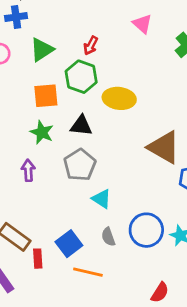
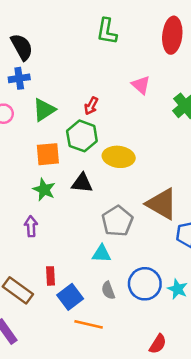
gray pentagon: (80, 165) -> (117, 221), moved
cyan triangle: (102, 199) -> (102, 254), turned -30
red rectangle: (38, 259) -> (51, 276), moved

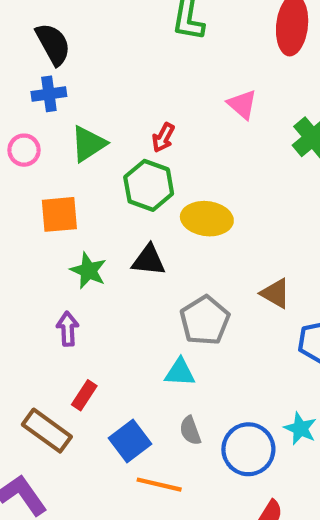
orange square: (48, 154) -> (59, 214), moved
brown triangle: (162, 204) -> (275, 293), size x0.6
red rectangle: (51, 276) -> (84, 395), moved, turned 36
blue circle: (145, 284) -> (248, 449), moved

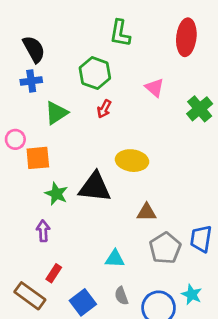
pink circle: (24, 150) -> (15, 139), moved
green hexagon: (149, 185) -> (95, 73), moved
black triangle: (149, 260) -> (95, 187), size x1.5
brown triangle: (275, 293) -> (147, 212), moved, turned -30
gray pentagon: (205, 320) -> (165, 248), moved

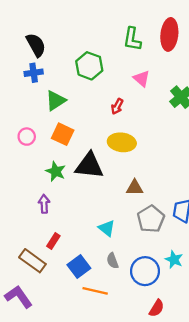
green L-shape: (120, 33) -> (132, 39), moved
red arrow: (104, 109) -> (117, 106), moved
pink circle: (15, 139) -> (27, 137), moved
orange square: (38, 158) -> (63, 134), moved, turned 30
cyan triangle: (115, 259) -> (107, 228), turned 36

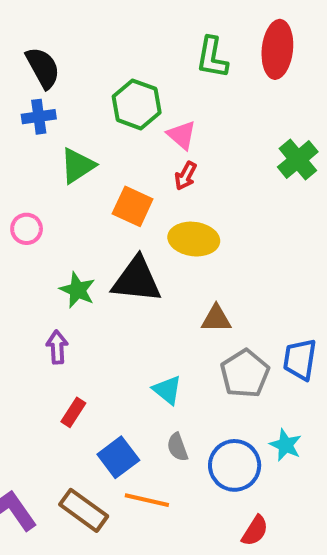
pink triangle: (142, 79) -> (182, 135), moved
orange square: (63, 134) -> (133, 206), moved
brown rectangle: (32, 261) -> (84, 510), moved

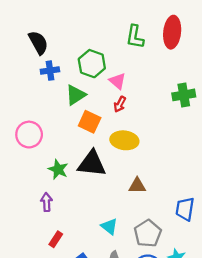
blue cross: (39, 117) -> (50, 71), moved
green cross: (298, 159) -> (184, 95), turned 30
green triangle: (78, 166) -> (76, 95), moved
pink circle: (27, 229) -> (29, 135), size x1.5
gray pentagon: (245, 374) -> (148, 233), moved

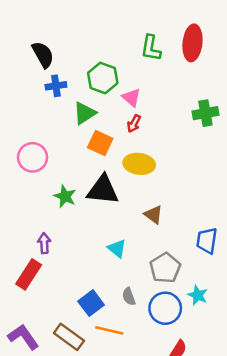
brown triangle: (137, 186) -> (153, 215), turned 36
purple arrow: (46, 202) -> (44, 243), moved
cyan triangle: (109, 226) -> (117, 248), moved
red rectangle: (56, 239) -> (29, 274), moved, size x1.6

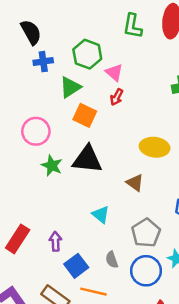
pink circle: (33, 157) -> (36, 131), moved
yellow ellipse: (139, 164) -> (155, 147), moved
purple arrow: (44, 243) -> (55, 241), moved

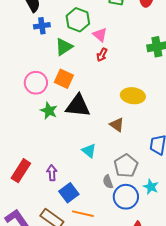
orange square: (85, 115) -> (64, 79), moved
gray semicircle: (112, 260) -> (108, 182), moved

